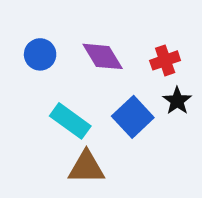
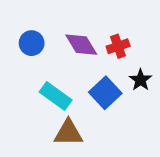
red cross: (165, 60) -> (118, 46), moved

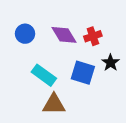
blue square: (105, 93) -> (83, 73), turned -30

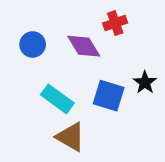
red cross: (93, 36) -> (115, 23), moved
brown triangle: (54, 104) -> (71, 137), turned 30

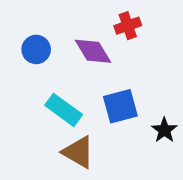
black star: (145, 82) -> (164, 130), moved
blue square: (109, 96) -> (120, 106), turned -32

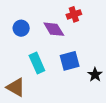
cyan rectangle: (64, 110) -> (37, 63), turned 30
brown triangle: (78, 152) -> (16, 87), moved

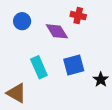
red cross: (74, 14) -> (78, 16), turned 32
blue circle: (21, 28) -> (22, 21), moved

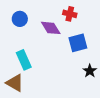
blue square: (74, 65) -> (78, 43), moved
cyan rectangle: (39, 67) -> (24, 60), moved

